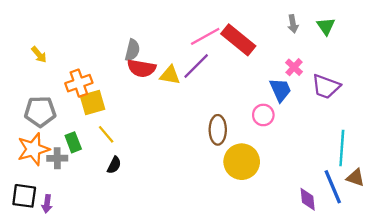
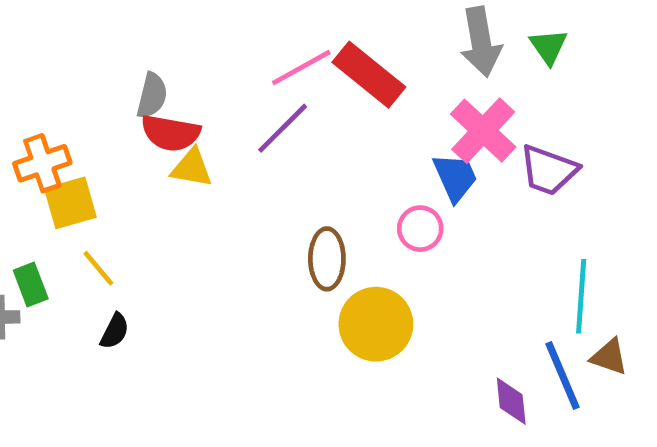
gray arrow: (293, 24) -> (481, 42), size x1.8
pink cross: (294, 67) -> (483, 131), size x1.8
yellow triangle: (170, 75) -> (192, 168), moved

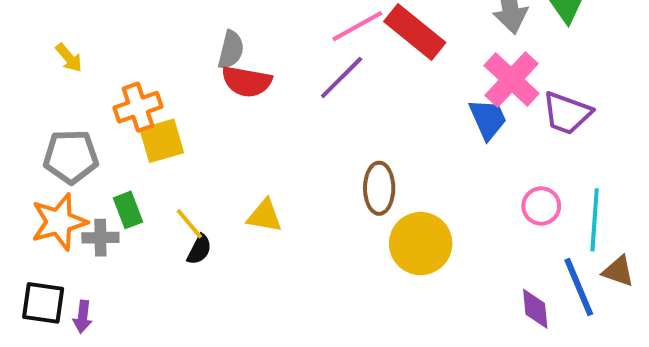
yellow triangle: (192, 168) -> (264, 216), moved
pink circle: (420, 229) -> (541, 206), moved
yellow line: (98, 268) -> (189, 224), moved

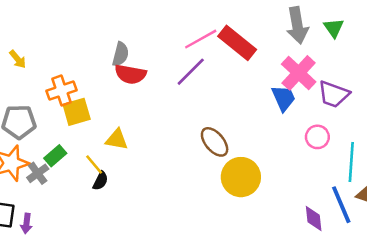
brown ellipse: (379, 188) -> (215, 142), turned -40
pink circle: (541, 206) -> (317, 137), moved
green rectangle: (128, 210) -> (55, 156), turned 70
yellow triangle: (264, 216) -> (117, 139), moved
gray cross: (100, 238) -> (38, 173), turned -35

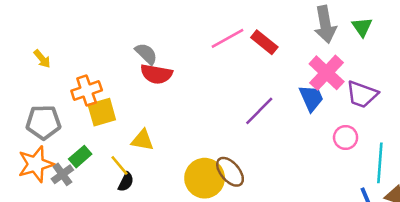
red rectangle: (237, 43) -> (264, 42), size x0.7
gray semicircle: (120, 54) -> (146, 54), turned -60
purple line: (191, 72) -> (259, 111), moved
brown ellipse: (215, 142) -> (230, 172), moved
yellow circle: (241, 177) -> (205, 178), moved

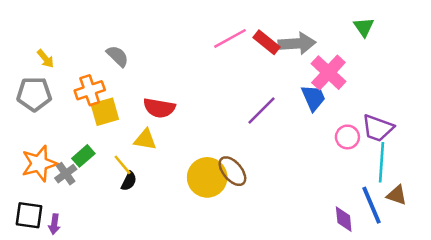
gray arrow: (325, 24) -> (297, 43), moved, turned -84
gray semicircle: (146, 54) -> (117, 56), moved
red semicircle: (156, 74) -> (159, 108), moved
purple trapezoid: (362, 94) -> (378, 128), moved
gray pentagon: (43, 122) -> (34, 94), moved

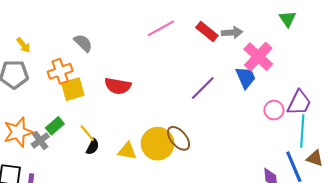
pink line: (230, 38) -> (161, 28), moved
gray arrow: (297, 43) -> (232, 32), size x0.7
purple trapezoid: (378, 128) -> (299, 103), turned -84
yellow triangle: (145, 140) -> (127, 151), moved

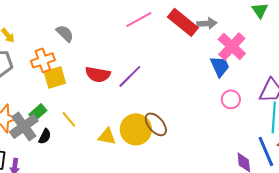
red rectangle: (207, 31) -> (183, 22), size x1.4
purple line: (203, 88) -> (130, 76), moved
pink circle: (274, 110) -> (231, 99), moved
gray cross: (40, 140) -> (24, 126), size x1.6
black semicircle: (93, 147) -> (45, 136), moved

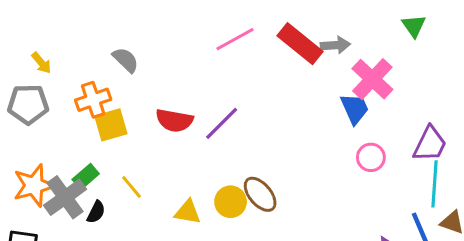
yellow circle: (136, 129) -> (231, 202), size x0.7

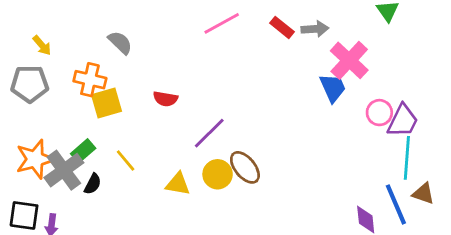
red rectangle: (300, 44) -> (282, 27), size x0.6
orange cross: (93, 100) -> (90, 80), turned 32
red semicircle: (174, 120) -> (165, 99), size x0.7
purple line: (222, 123) -> (209, 133), moved
pink circle: (371, 157) -> (379, 113), moved

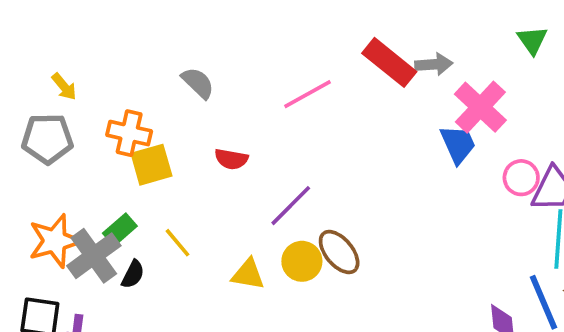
pink line: (222, 23) -> (307, 94), moved
red rectangle: (282, 27) -> (389, 62), size x1.6
gray semicircle: (120, 43) -> (198, 83), moved

